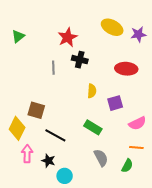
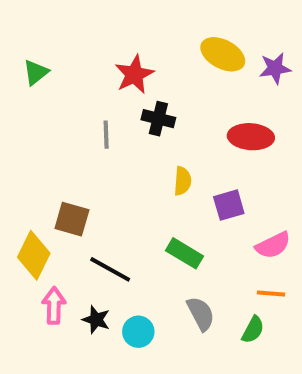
cyan circle: (65, 176) -> (138, 332), moved

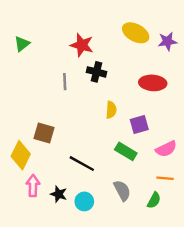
red star: (134, 74) -> (82, 45), turned -30
green rectangle: (185, 253) -> (126, 151), moved
black line: (110, 269) -> (82, 164), moved

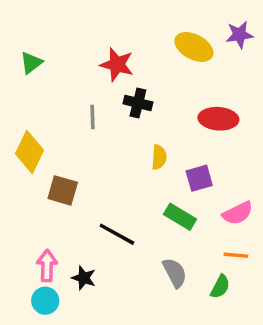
purple star: (167, 41) -> (239, 35), moved
yellow diamond: (21, 155) -> (29, 152), moved
cyan circle: (84, 201) -> (45, 301), moved

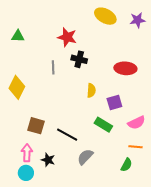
yellow ellipse: (194, 47) -> (105, 16), moved
green triangle: (31, 63) -> (18, 36), turned 40
brown square: (63, 190) -> (36, 126), moved
gray semicircle: (175, 273) -> (85, 157), moved, turned -108

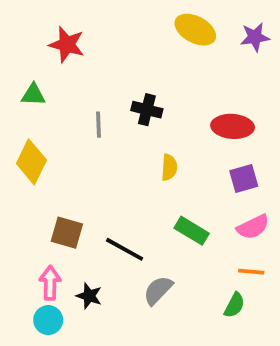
green triangle: (18, 36) -> (33, 95), moved
red star: (67, 37) -> (67, 44), moved
purple square: (114, 103) -> (244, 179), moved

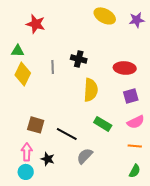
yellow diamond: (31, 162) -> (23, 74), moved
yellow semicircle: (169, 167) -> (91, 90), size x1.6
green semicircle: (234, 305) -> (135, 171), moved

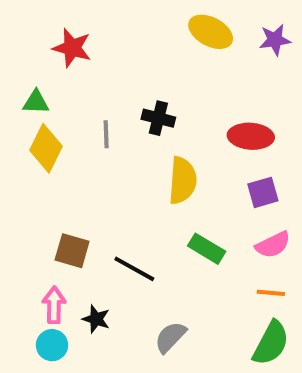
gray semicircle: (85, 156) -> (170, 337), moved
green semicircle: (135, 171) -> (271, 343), size x1.6

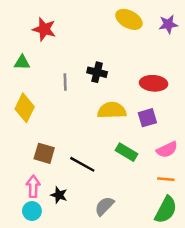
yellow diamond: (46, 148) -> (25, 108), moved
yellow semicircle: (183, 180) -> (112, 110), turned -96
purple square: (263, 192) -> (147, 118), moved

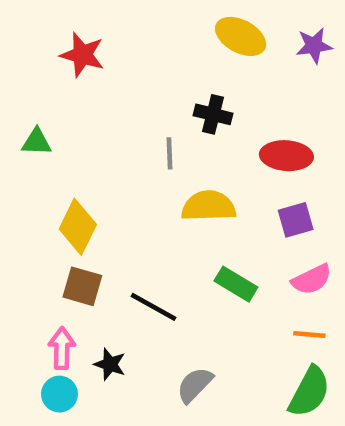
green triangle: (22, 62) -> (37, 142), moved
black cross: (97, 72) -> (213, 114), moved
gray line: (65, 82) -> (169, 153), moved
yellow diamond: (25, 108) -> (78, 227), moved
purple square: (147, 118) -> (296, 220), moved

